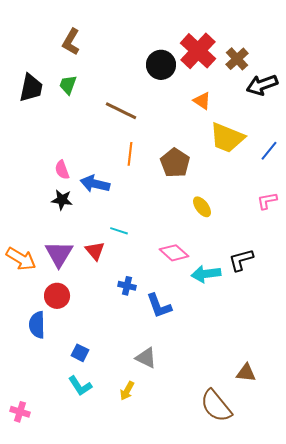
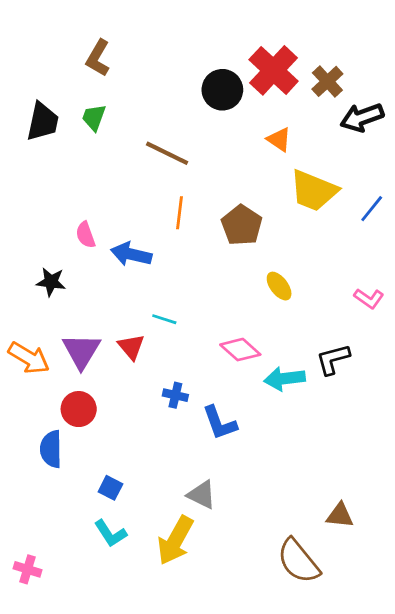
black star: (62, 200) -> (51, 282), moved
pink L-shape: (267, 201) -> (369, 298), moved, turned -135
yellow arrow: (127, 391) -> (175, 540), size x1.8

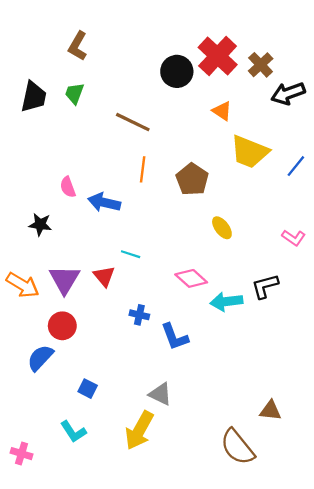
blue semicircle: (51, 449) -> (40, 358), turned 44
cyan L-shape: (110, 533) -> (73, 432), moved

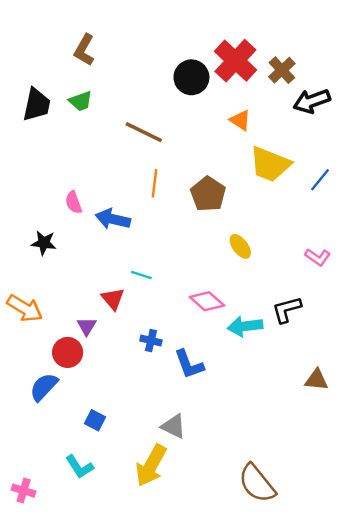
green trapezoid: (74, 93) -> (81, 101), turned -130
purple triangle: (64, 280) -> (87, 326), moved, size x0.6
brown triangle: (270, 411) -> (316, 380), moved

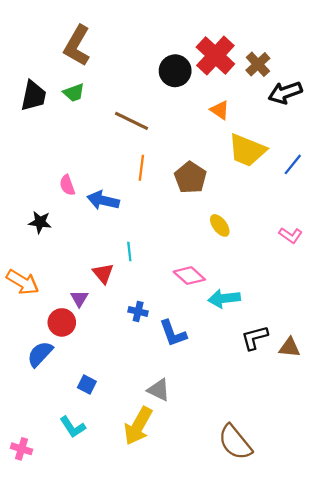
brown L-shape: (84, 50) -> (77, 46), size x1.4
cyan line: (141, 275) -> (129, 252), turned 66
black L-shape: (287, 310) -> (255, 338), moved

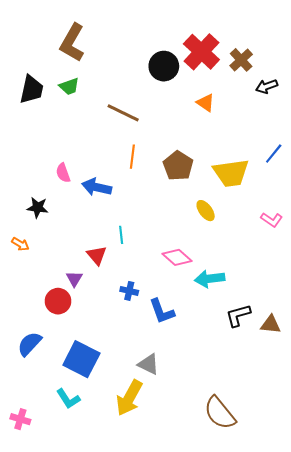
black arrow: (285, 93) -> (267, 86), size x0.7
yellow trapezoid: (247, 150) -> (231, 173), moved, turned -30
orange arrow: (23, 282) -> (20, 244), moved, size x0.6
blue semicircle: (40, 354) -> (30, 344), moved
blue square: (87, 385) -> (81, 359), size x2.0

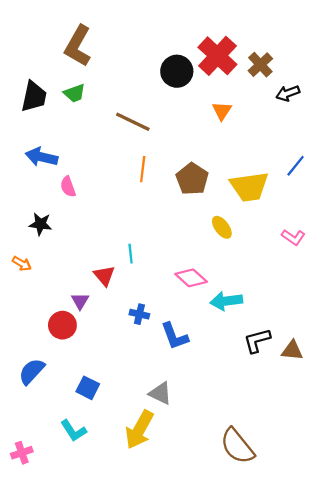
orange triangle: (206, 103) -> (222, 111), turned 30
blue arrow: (97, 187) -> (42, 157), moved
blue square: (81, 359) -> (88, 388), size x0.6
pink cross: (20, 419) -> (22, 453), turned -36

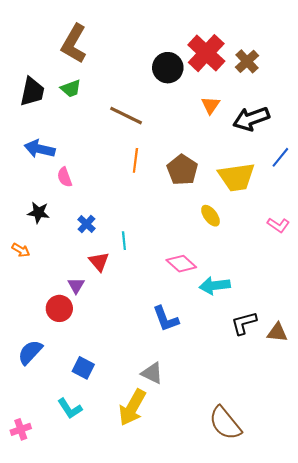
black arrow: (288, 93) -> (251, 119), moved, size x1.6
blue cross: (139, 314) -> (86, 224), moved, turned 30

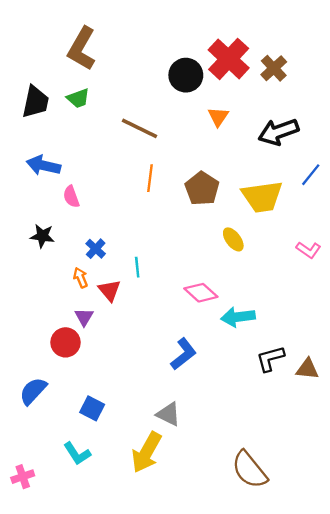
orange triangle: (211, 105) -> (218, 117), moved
orange arrow: (21, 250) -> (81, 278), moved, turned -144
blue L-shape: (166, 319) -> (184, 354), turned -108

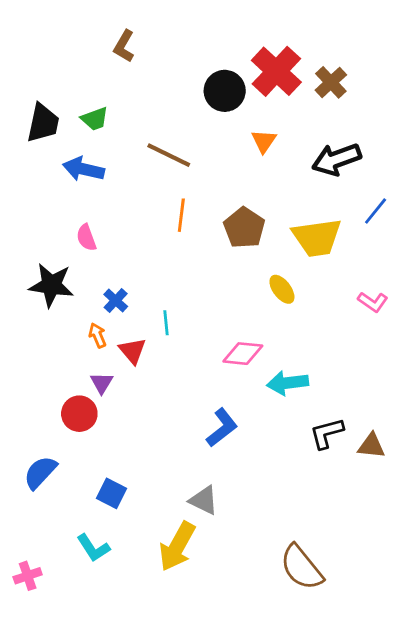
brown L-shape: (82, 49) -> (124, 46), moved, size x0.6
blue arrow: (44, 165) -> (84, 169), moved
black star: (42, 236) -> (51, 285), size x1.5
pink diamond: (201, 293) -> (243, 354), turned -36

